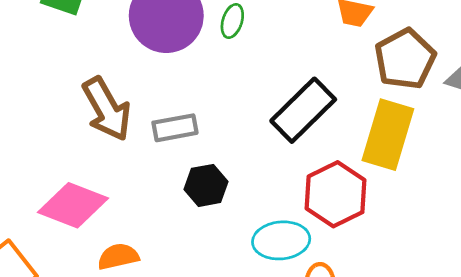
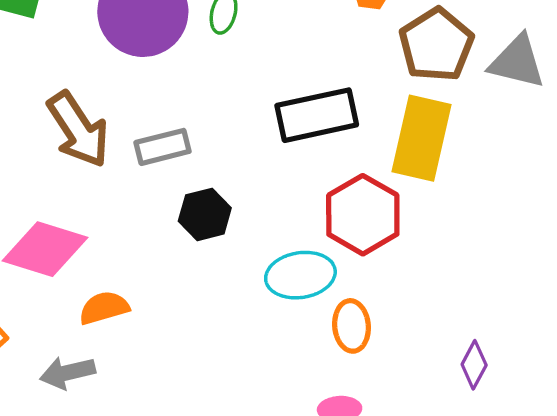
black rectangle: (303, 110) -> (317, 115), turned 36

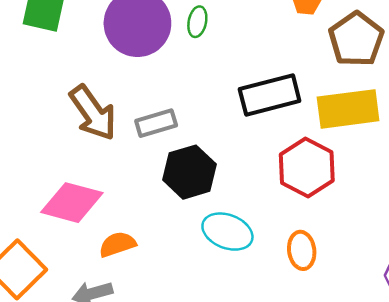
yellow rectangle: (422, 138) -> (348, 109), turned 72
black hexagon: (205, 214) -> (189, 172), size x1.4
cyan ellipse: (300, 275) -> (227, 232), moved, turned 33

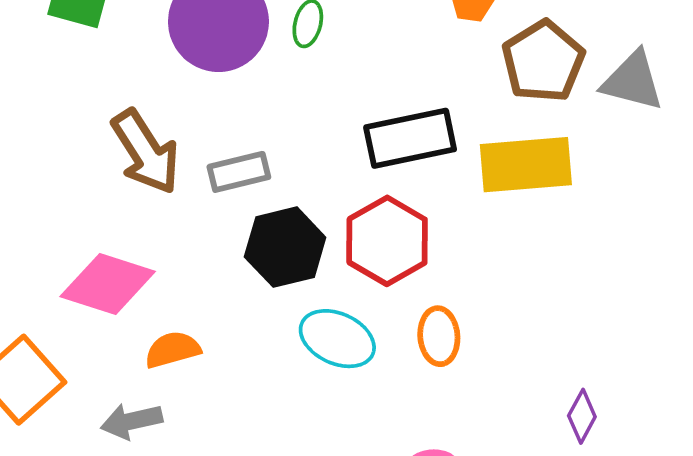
red hexagon: (307, 167) -> (387, 241), moved
orange ellipse: (302, 250) -> (439, 336), moved

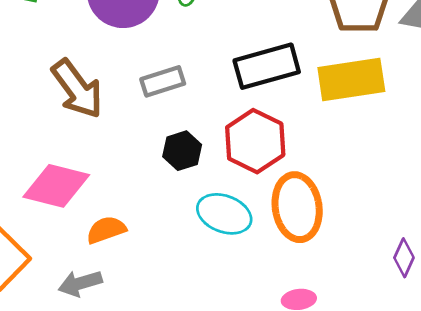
gray rectangle: (239, 172) -> (163, 81), moved
black hexagon: (285, 247) -> (182, 151), size x0.7
orange ellipse: (439, 336) -> (297, 207), size x1.6

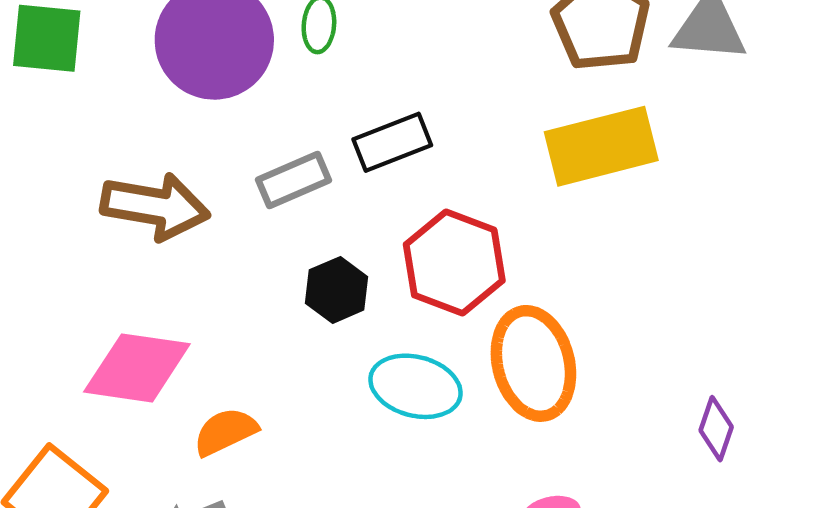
black rectangle: (267, 66) -> (392, 142), moved, size x0.7
brown arrow: (77, 89) -> (155, 206), turned -38

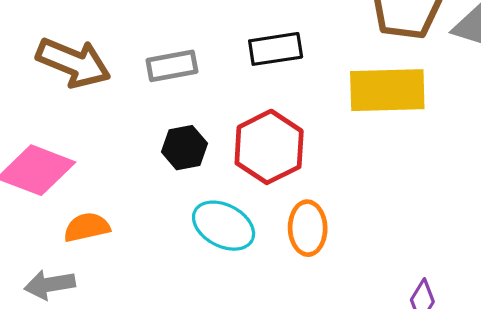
black rectangle: (392, 142) -> (276, 49), moved
orange ellipse: (533, 363) -> (308, 228), size x0.7

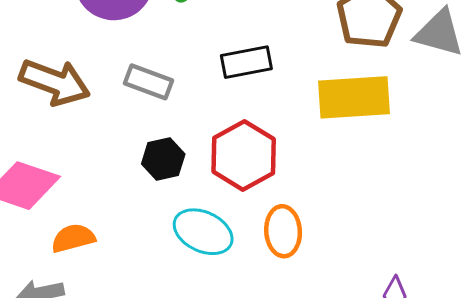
gray rectangle: (172, 66) -> (149, 82), turned 33

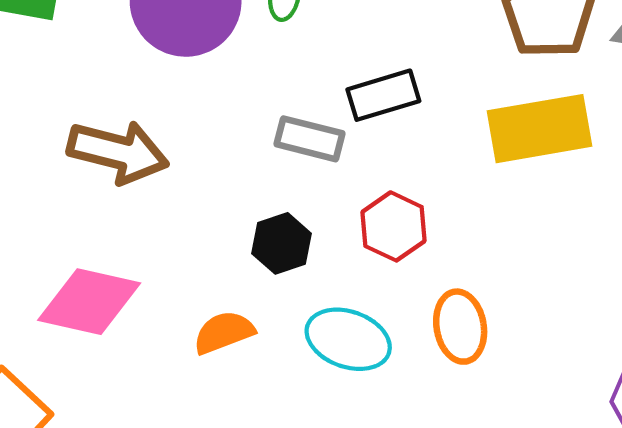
gray rectangle: (149, 82) -> (309, 139), moved
red hexagon: (244, 155) -> (394, 226), size x0.7
orange semicircle: (73, 238) -> (224, 332), moved

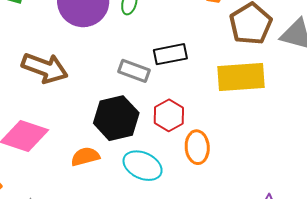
black hexagon: (282, 243) -> (116, 118), size x1.6
orange ellipse: (460, 327) -> (197, 147), moved

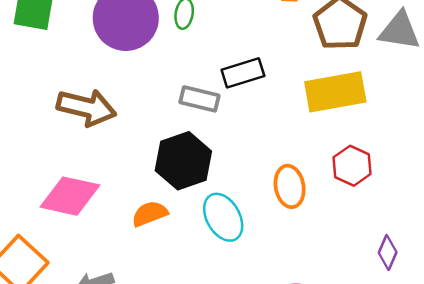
red hexagon: (169, 115) -> (352, 166), moved
cyan ellipse: (143, 166) -> (223, 217), turned 42

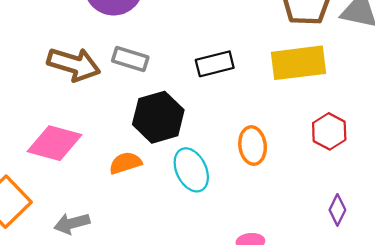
black rectangle: (243, 73) -> (215, 64), moved
gray rectangle: (199, 99) -> (130, 59), moved
red hexagon: (352, 166) -> (329, 131), moved

